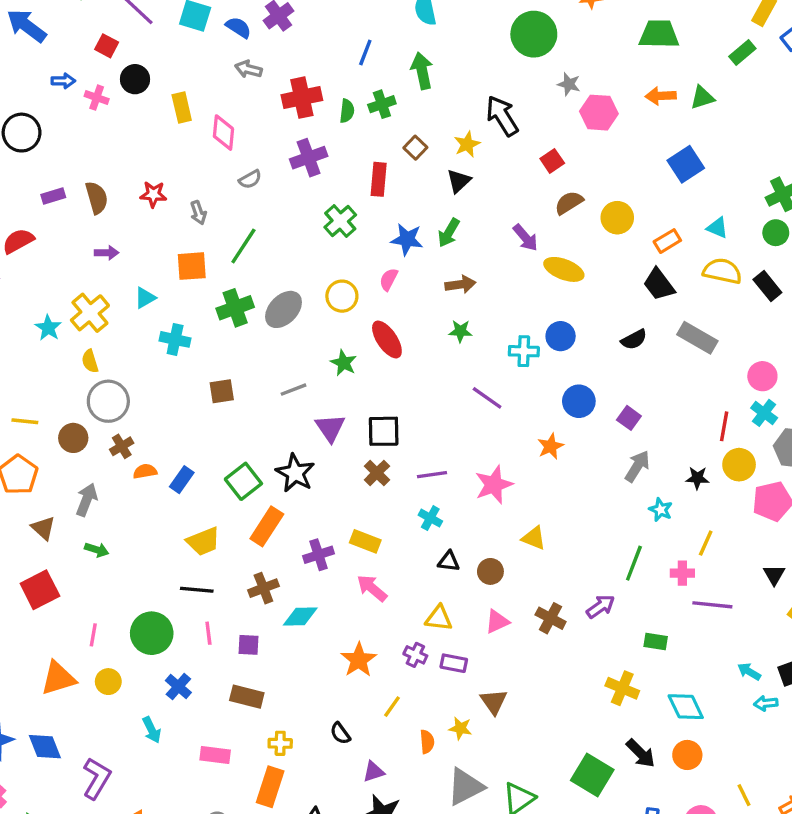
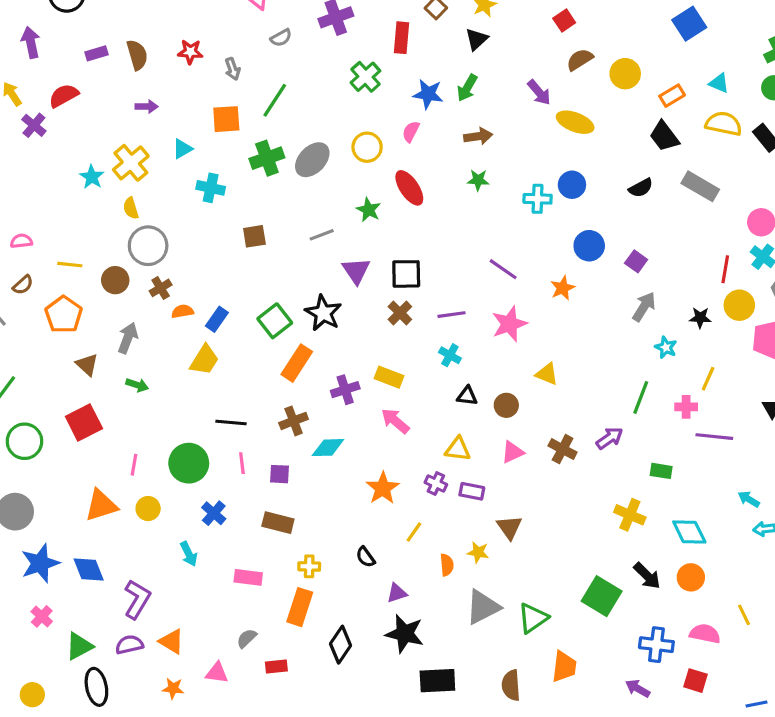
purple line: (487, 398) -> (503, 269), moved
yellow trapezoid: (203, 541) -> (204, 360), moved, turned -36

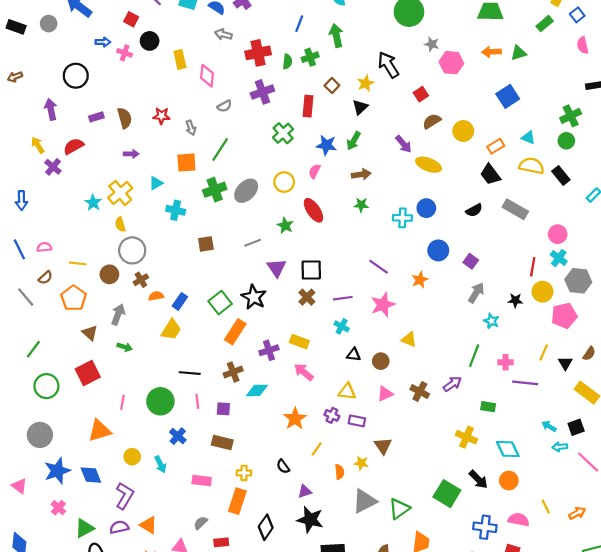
yellow line: (708, 379) -> (544, 352), moved
yellow circle: (148, 509) -> (132, 457), moved

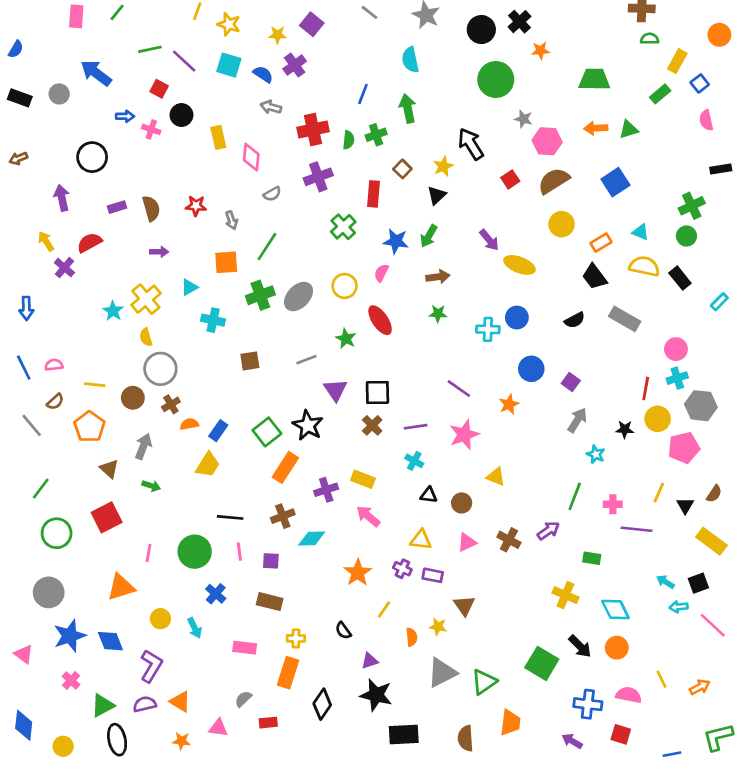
brown semicircle: (432, 121) -> (554, 181), moved, size x1.4
cyan cross: (559, 258) -> (677, 378), turned 35

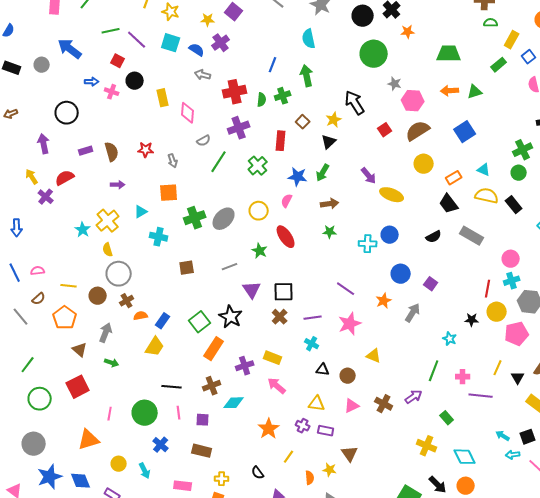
green line: (267, 247) -> (219, 162), moved
gray arrow: (577, 420) -> (413, 313), moved
green rectangle: (592, 558) -> (447, 418), turned 40

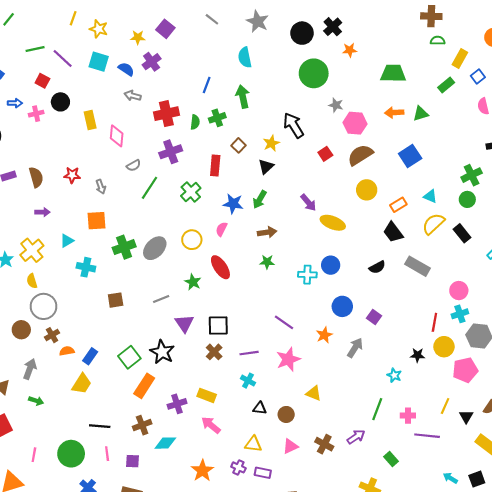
pink cross: (112, 92) -> (36, 114), turned -32
yellow semicircle: (487, 196) -> (433, 224), turned -55

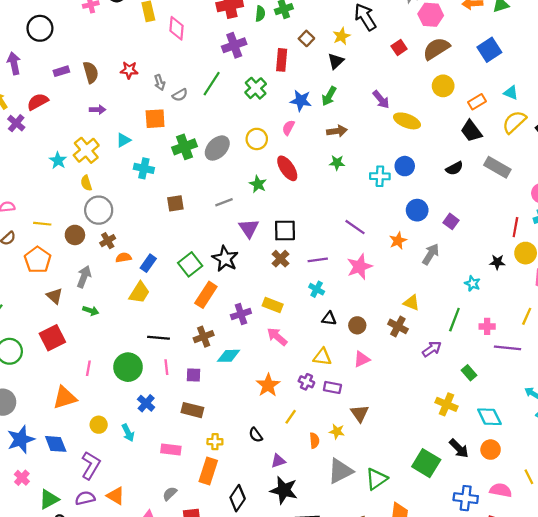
gray semicircle: (134, 166) -> (180, 95), moved
yellow triangle: (314, 393) -> (411, 303), moved
brown cross: (324, 444) -> (398, 326), moved

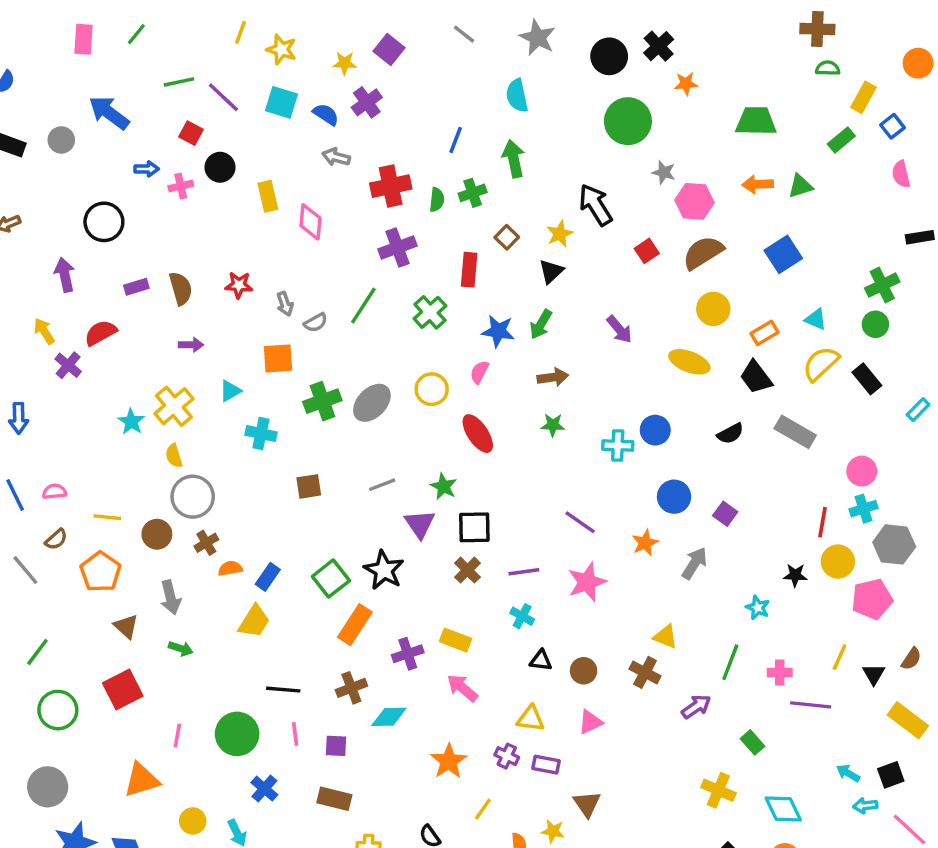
yellow ellipse: (407, 121) -> (689, 362), moved
green star: (258, 184) -> (444, 486), moved
gray arrow: (84, 277) -> (171, 597), turned 145

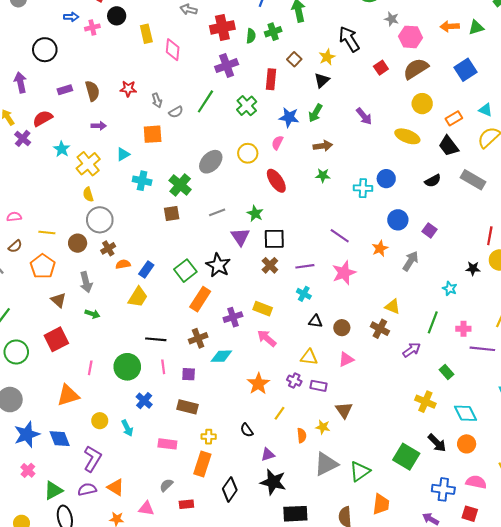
green cross: (322, 401) -> (180, 185), moved, turned -30
cyan star: (131, 422) -> (62, 149), moved

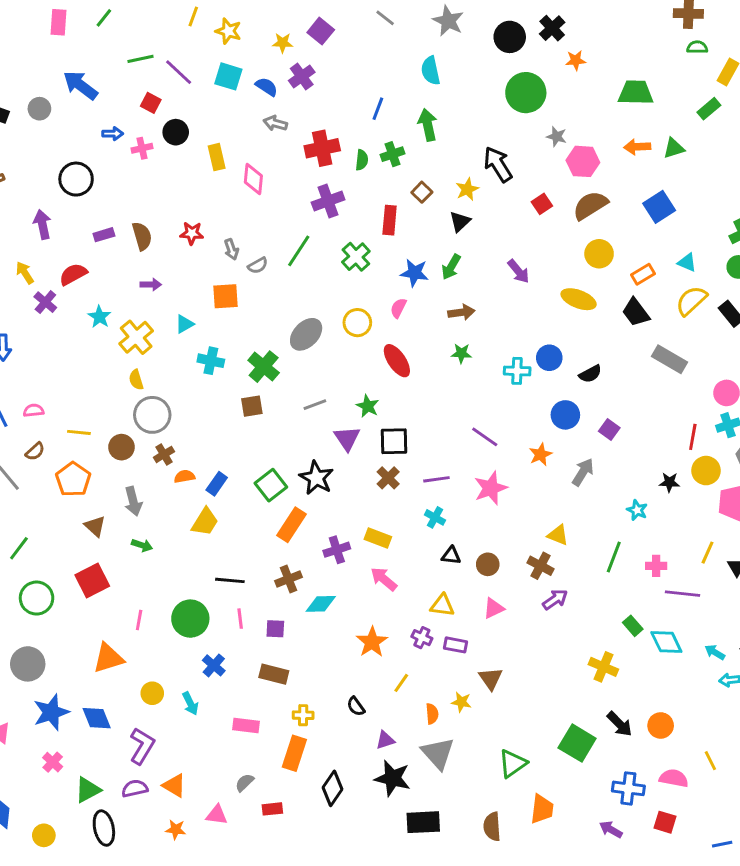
black semicircle: (433, 181) -> (590, 374), moved
purple arrow: (412, 350) -> (555, 599), moved
cyan diamond: (466, 413) -> (666, 642), moved
gray triangle: (326, 464) -> (438, 753), moved, turned -45

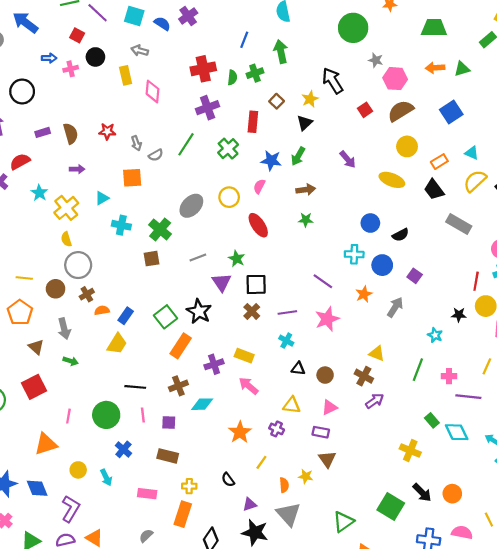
gray arrow: (275, 123) -> (140, 51), moved
cyan cross: (517, 371) -> (354, 254), moved
purple rectangle: (455, 645) -> (321, 432), moved

